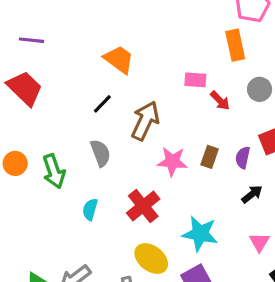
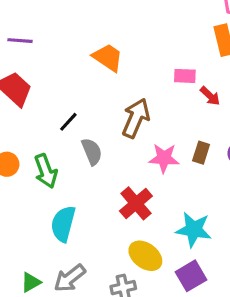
black line: (102, 104) -> (68, 122), moved
cyan semicircle: (90, 209) -> (63, 224), moved, size x1.6

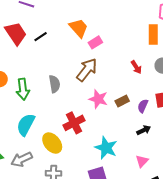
pink rectangle: (185, 76) -> (95, 42), moved, turned -48
black line: (68, 122) -> (41, 37), moved
brown rectangle: (201, 153) -> (122, 101), turned 32
yellow ellipse: (145, 256) -> (52, 143), moved

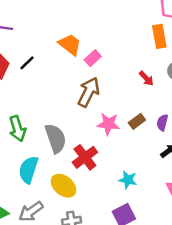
gray semicircle: (54, 84) -> (56, 138), moved, size x1.4
cyan star: (106, 148) -> (128, 180), size x0.7

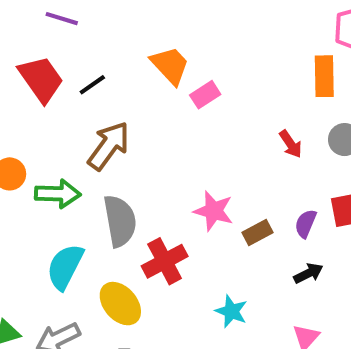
brown arrow: (89, 92) -> (109, 146), moved
brown rectangle: (137, 121) -> (257, 233), moved
green arrow: (17, 129) -> (58, 194), turned -80

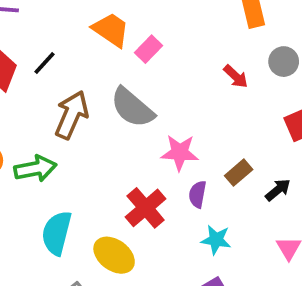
gray semicircle: (120, 221) -> (132, 108), moved, turned 153
purple semicircle: (306, 224) -> (198, 194), moved
brown rectangle: (257, 233) -> (239, 173), moved

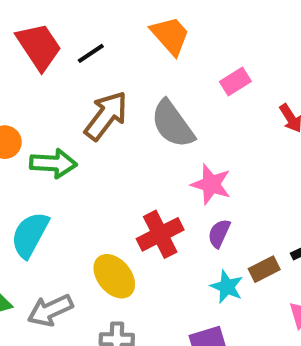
pink rectangle: (149, 49) -> (235, 81), moved
brown rectangle: (239, 173) -> (264, 269), moved
cyan semicircle: (57, 233) -> (30, 235), moved

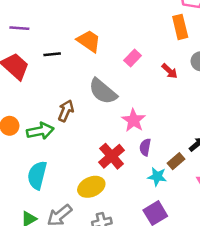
black line: (91, 53) -> (52, 54), moved, turned 42
brown arrow: (106, 116) -> (66, 111), moved, size x0.7
pink star: (211, 184) -> (133, 120), turned 30
yellow ellipse: (114, 276) -> (91, 187), turned -60

